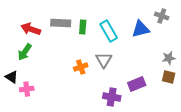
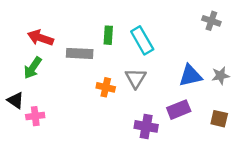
gray rectangle: (61, 23) -> (80, 53), moved
blue triangle: (141, 29) -> (190, 76), moved
orange cross: (81, 67) -> (106, 87), turned 32
brown square: (169, 77) -> (219, 119), moved

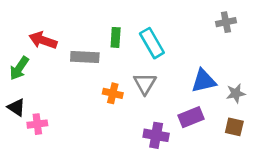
gray cross: (211, 21) -> (226, 22), turned -30
green arrow: (33, 68) -> (19, 68), moved
gray star: (220, 76) -> (236, 93), moved

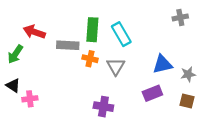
green rectangle: (116, 37) -> (92, 30), size x1.5
orange cross: (113, 93) -> (90, 59), moved
purple cross: (156, 135) -> (103, 107), moved

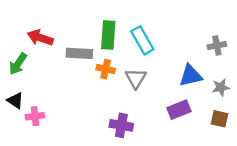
gray cross: (180, 17) -> (217, 46), moved

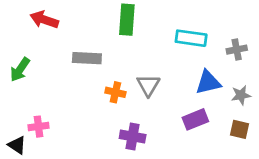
green rectangle: (108, 35) -> (127, 20), moved
red arrow: (40, 38) -> (44, 20), moved
cyan rectangle: (142, 40) -> (191, 38), moved, turned -52
orange cross: (106, 69) -> (115, 92), moved
black triangle: (15, 100) -> (17, 145), moved

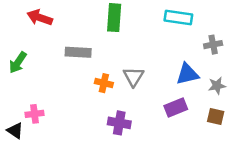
cyan rectangle: (191, 38) -> (178, 18), moved

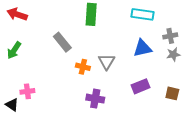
red arrow: (40, 18) -> (17, 14), moved
gray rectangle: (78, 52) -> (62, 42), turned 48
blue triangle: (187, 74) -> (142, 48), moved
gray star: (217, 86) -> (173, 54), moved

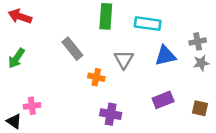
cyan rectangle: (142, 14) -> (148, 24), moved
gray triangle: (107, 62) -> (124, 59), moved

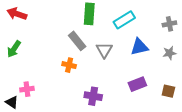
cyan rectangle: (148, 24) -> (124, 20), turned -40
gray cross: (198, 41) -> (169, 24), moved
gray rectangle: (72, 49) -> (77, 41), moved
orange cross: (96, 77) -> (69, 65), moved

